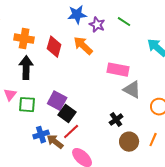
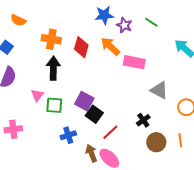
pink rectangle: (118, 70) -> (134, 62), moved
red line: (71, 132) -> (110, 132), moved
orange line: (153, 140) -> (180, 140), turned -32
brown arrow: (55, 142) -> (91, 153), moved, turned 30

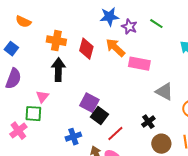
green square: (54, 105) -> (33, 114), moved
pink cross: (13, 129) -> (18, 131), turned -30

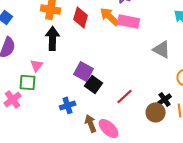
pink rectangle: (139, 64) -> (129, 21), moved
gray triangle: (164, 92) -> (162, 49), moved
black cross: (148, 122) -> (165, 99), moved
red line: (115, 134) -> (125, 96), moved

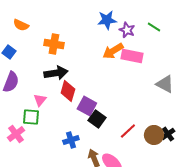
orange arrow: (110, 16) -> (113, 51), turned -75
red diamond: (81, 17) -> (68, 91), moved
black arrow: (53, 38) -> (56, 73), turned 80
brown circle: (156, 112) -> (154, 135), moved

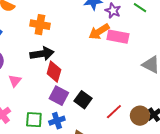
pink triangle: (40, 100) -> (15, 81), moved
purple square: (87, 106) -> (59, 96), moved
green square: (31, 117) -> (34, 120), moved

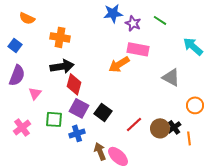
orange arrow: (99, 32) -> (119, 64), moved
green square: (34, 120) -> (54, 119), moved

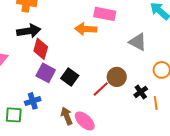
orange arrow: (119, 64) -> (86, 29), turned 35
green square: (54, 119) -> (14, 115), moved
brown circle: (160, 128) -> (117, 77), moved
blue cross: (77, 133) -> (33, 101), moved

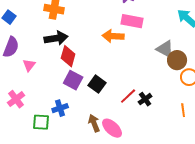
brown circle: (117, 77) -> (177, 60), moved
black cross: (141, 92) -> (145, 99), moved

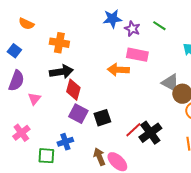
black square: (97, 84) -> (102, 118), turned 36
black cross: (145, 99) -> (150, 133), size x1.6

